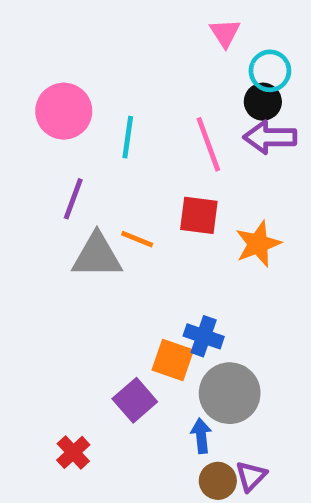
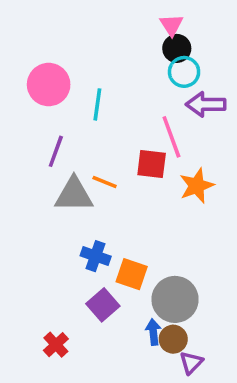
cyan circle: (270, 71) -> (184, 72), moved
black circle: (263, 102) -> (177, 48), moved
pink line: (208, 144) -> (171, 137), moved
blue cross: (204, 336) -> (96, 256), moved
brown circle: (218, 481) -> (173, 339), moved

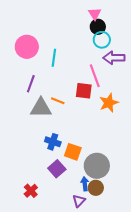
purple triangle: (191, 363) -> (79, 201), moved

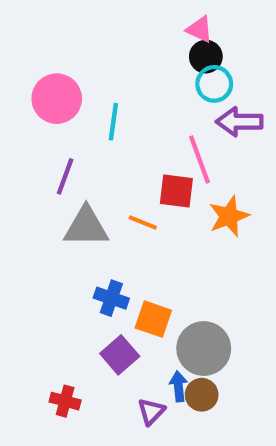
pink triangle: (95, 14) -> (200, 29), turned -32
orange line: (58, 101) -> (143, 223), moved
red cross: (31, 191) -> (65, 401), turned -32
purple triangle: (79, 201) -> (151, 412), moved

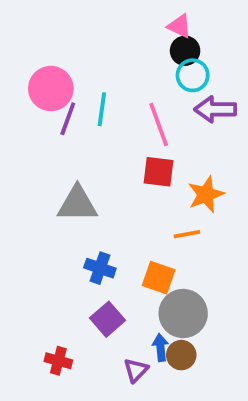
pink line: (200, 160) -> (159, 124), moved
purple line: (65, 176) -> (68, 119), moved
orange line: (143, 223) -> (187, 234), moved, turned -32
orange square: (153, 319) -> (159, 278), moved

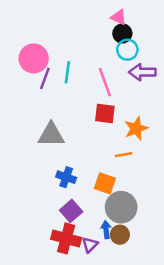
red cross: (58, 361) -> (66, 238), moved, size x1.6

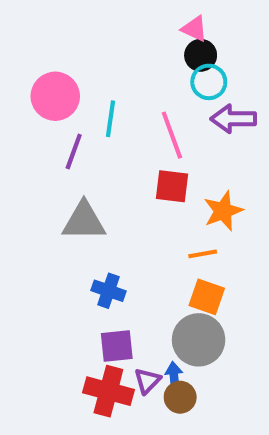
purple line: (45, 78) -> (74, 152), moved
orange square: (105, 183) -> (207, 297), moved
purple square: (71, 211) -> (117, 346), turned 35
brown circle: (120, 235) -> (180, 397), moved
purple triangle: (90, 245) -> (147, 381), moved

